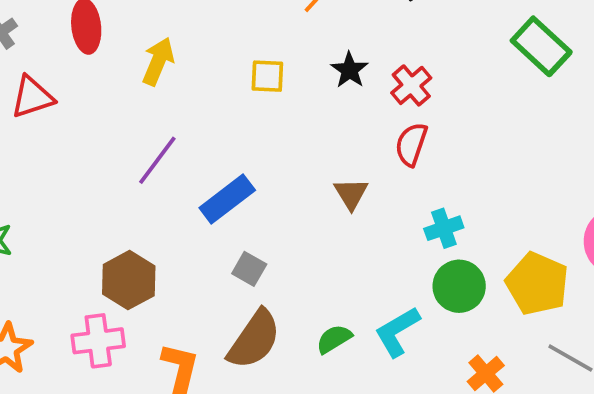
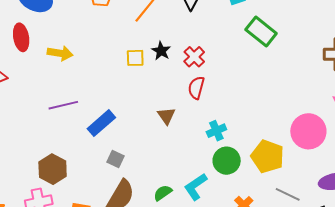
yellow arrow: (158, 61) -> (60, 53), turned 80
yellow square: (267, 76) -> (135, 58), moved
purple line: (157, 160) -> (63, 105), turned 44

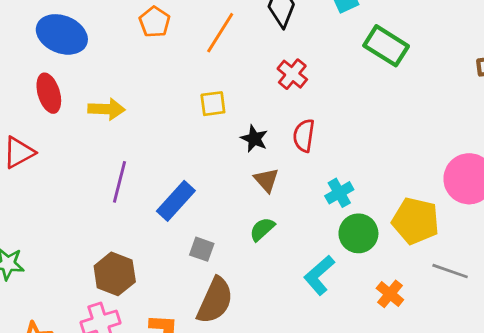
black star: (161, 51) -> (254, 139), moved
red cross: (194, 57) -> (292, 74), moved
purple line: (63, 105) -> (119, 182), turned -56
green semicircle: (163, 193) -> (262, 229), moved

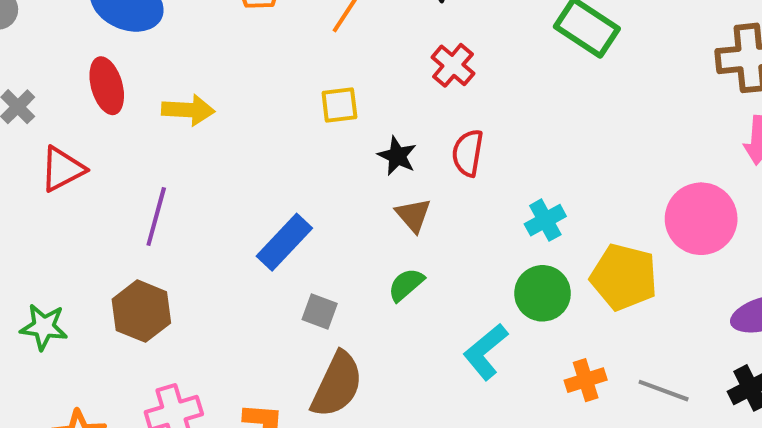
purple line: (119, 182) -> (156, 216), moved
cyan cross: (339, 193) -> (545, 220), moved
gray line: (450, 271) -> (664, 391), moved
brown hexagon: (115, 274) -> (141, 311), moved
orange cross: (390, 294) -> (586, 380), turned 32

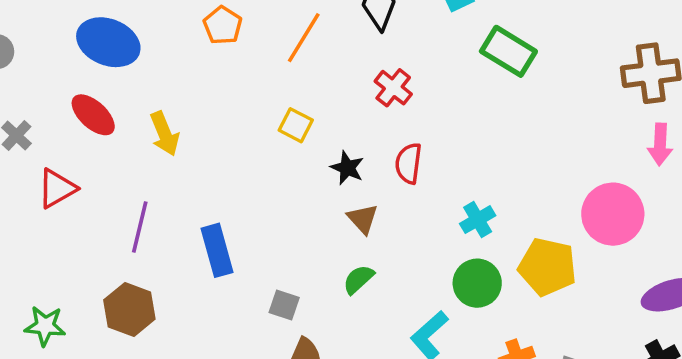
red ellipse: (107, 86) -> (93, 115), turned -30
yellow square: (339, 105) -> (296, 125), turned 36
yellow arrow: (188, 110) -> (164, 134), turned 66
blue rectangle: (284, 242) -> (217, 250), moved, turned -57

